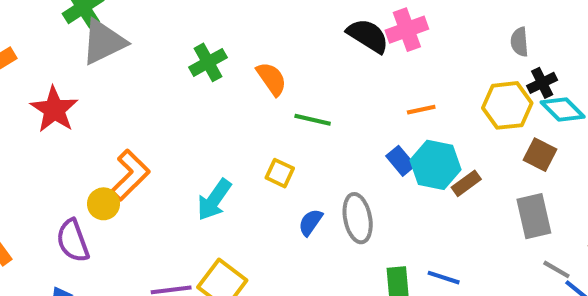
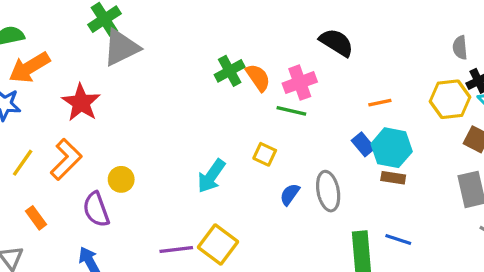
pink cross: (407, 30) -> (300, 83), moved
green cross: (208, 62) -> (230, 71), moved
orange L-shape: (130, 175) -> (66, 159), moved
brown rectangle: (466, 183) -> (393, 178), moved, turned 45

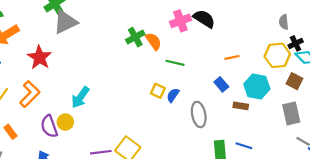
pink cross: (300, 83) -> (180, 21), moved
cyan hexagon: (392, 148) -> (257, 87), moved
cyan arrow: (211, 176) -> (80, 97), moved
yellow circle: (121, 179) -> (65, 122), moved
blue semicircle: (290, 194) -> (173, 95), moved

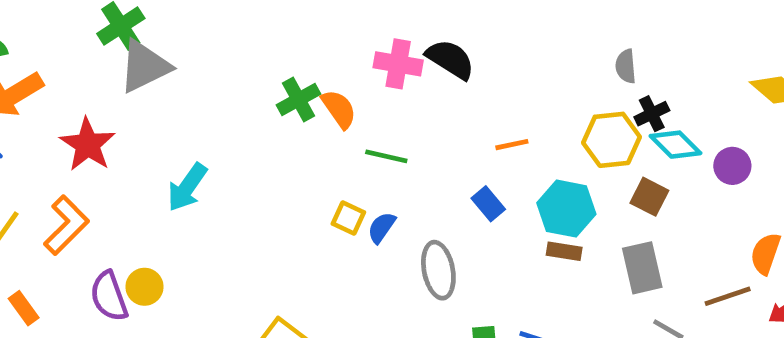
pink cross: (180, 21) -> (398, 64), turned 30
cyan arrow: (80, 97) -> (187, 187), moved
brown rectangle: (241, 106) -> (564, 251), moved

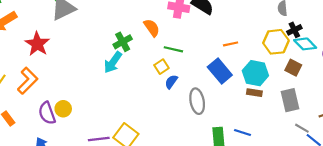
green cross: (299, 99) -> (123, 42), moved
cyan arrow: (187, 187) -> (113, 62), moved
blue rectangle: (488, 204) -> (220, 71), size x1.6
yellow square: (348, 218) -> (161, 67), moved, turned 32

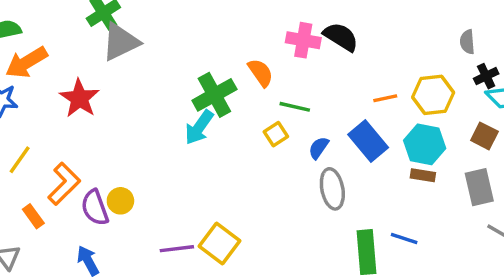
green cross: (123, 42) -> (214, 95), size x1.4
yellow hexagon: (276, 42) -> (433, 95), moved
orange L-shape: (28, 81) -> (64, 184), moved
blue semicircle: (171, 82) -> (319, 148), moved

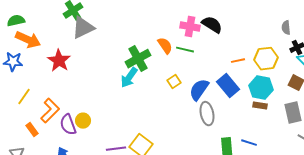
orange arrow: (26, 62) -> (28, 40), turned -125
green line: (295, 107) -> (185, 50), moved
blue semicircle: (319, 148) -> (199, 90), size x1.6

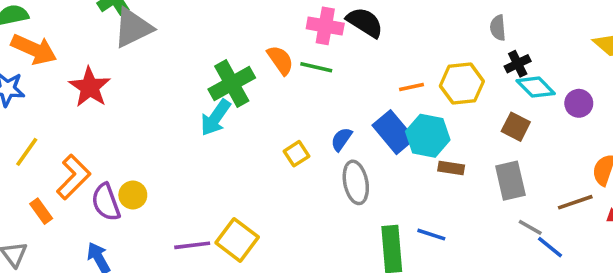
yellow square: (174, 82) -> (296, 154), moved
cyan hexagon: (261, 88) -> (428, 136), moved
blue semicircle: (199, 90) -> (341, 139), size x0.6

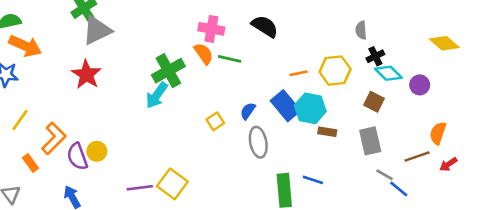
pink cross: (325, 26) -> (211, 29), moved
red star: (90, 87) -> (86, 74), moved

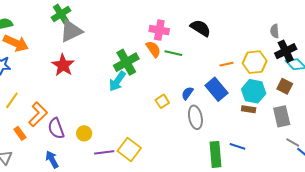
black cross: (375, 56) -> (286, 51), size x1.5
cyan hexagon: (310, 108) -> (254, 91), moved
yellow circle: (97, 151) -> (84, 133), moved

